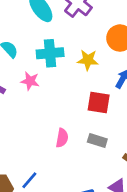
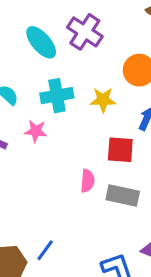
pink semicircle: (62, 138) -> (87, 181), moved
gray rectangle: (97, 140) -> (123, 196), size x1.4

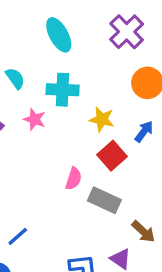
purple cross: (85, 32) -> (127, 32), moved
yellow star: (103, 100) -> (102, 119), moved
red square: (120, 150) -> (112, 156), turned 32

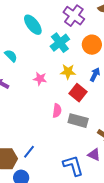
cyan cross: (63, 90) -> (60, 43), moved, turned -30
pink star: (34, 119) -> (40, 79), moved

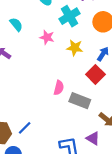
pink star: (40, 79) -> (47, 37), moved
red square: (78, 93) -> (95, 74), moved

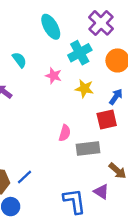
red square: (95, 74) -> (107, 120), turned 30
gray rectangle: (80, 101) -> (88, 148), turned -30

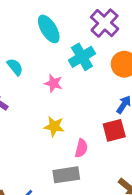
yellow star: (84, 89) -> (54, 126), moved
pink semicircle: (65, 133) -> (81, 148), moved
gray rectangle: (88, 148) -> (66, 175), moved

